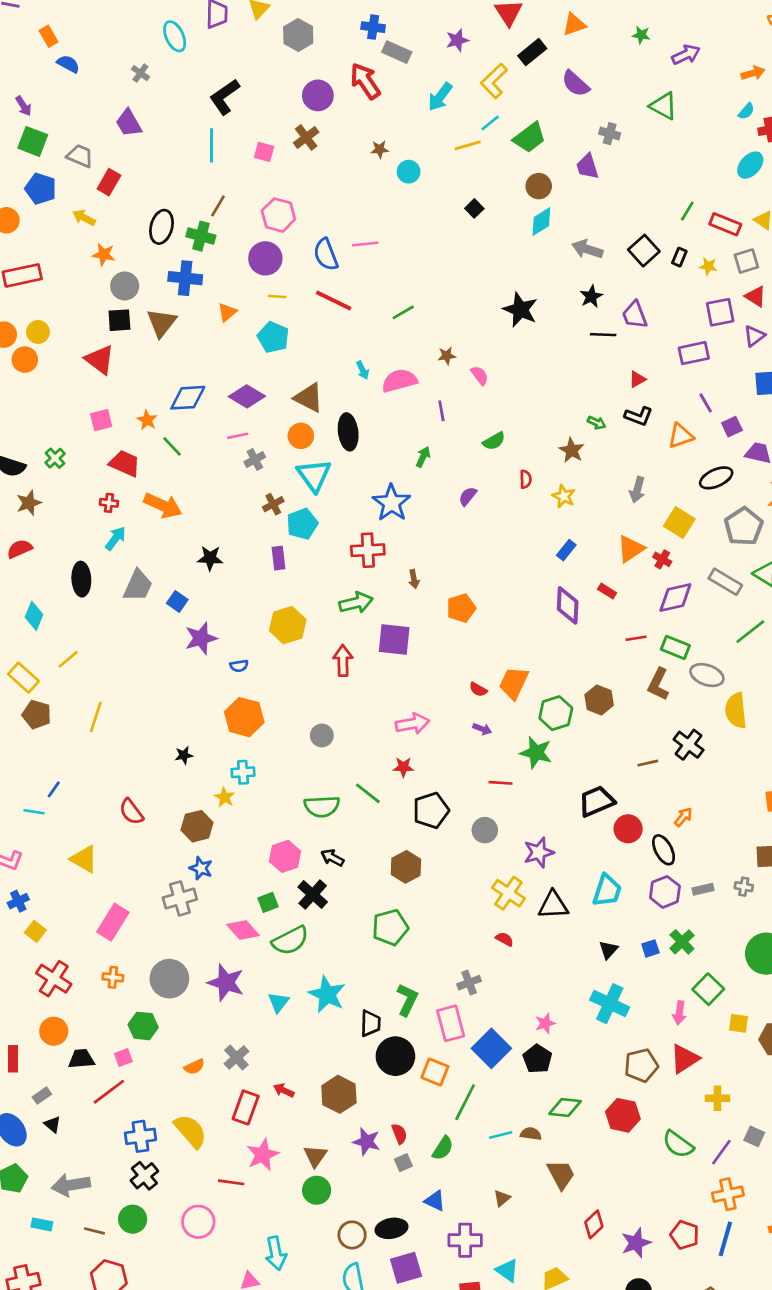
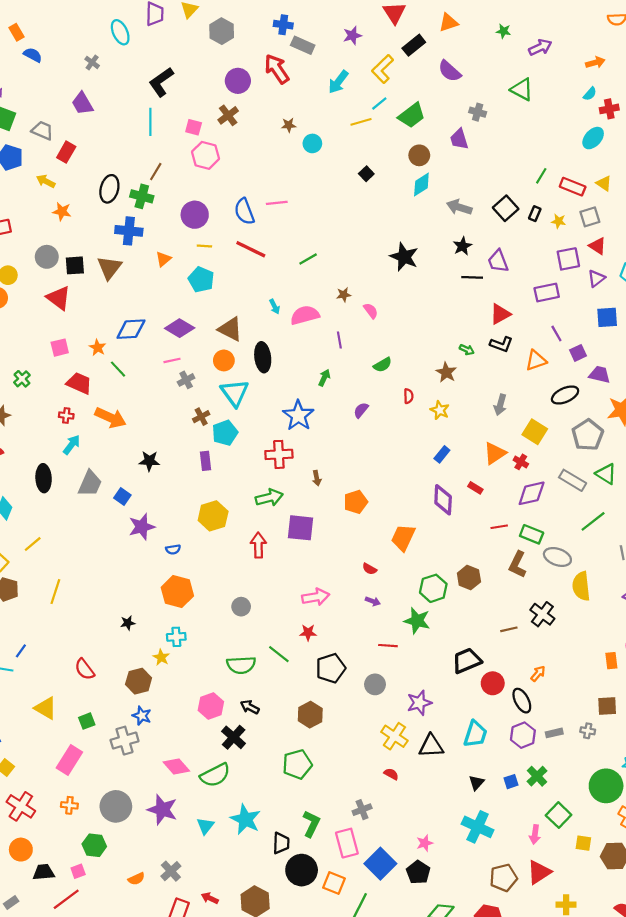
pink hexagon: (278, 215) -> (205, 155), moved
gray circle: (125, 286) -> (47, 257), moved
red triangle: (637, 379) -> (500, 314), size x1.5
orange trapezoid: (514, 683) -> (403, 538), moved
green square: (268, 902) -> (87, 721), moved

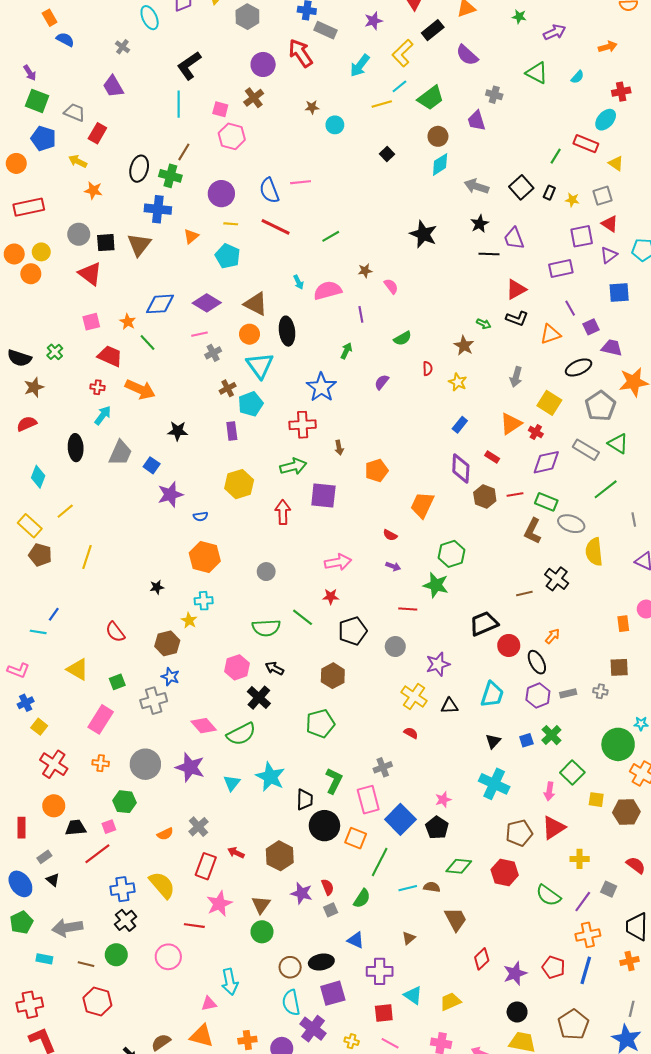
cyan semicircle: (590, 94) -> (577, 77), moved
red rectangle: (573, 187) -> (586, 144), moved
brown hexagon: (469, 577) -> (485, 497), moved
black triangle: (431, 746) -> (449, 706), size x0.7

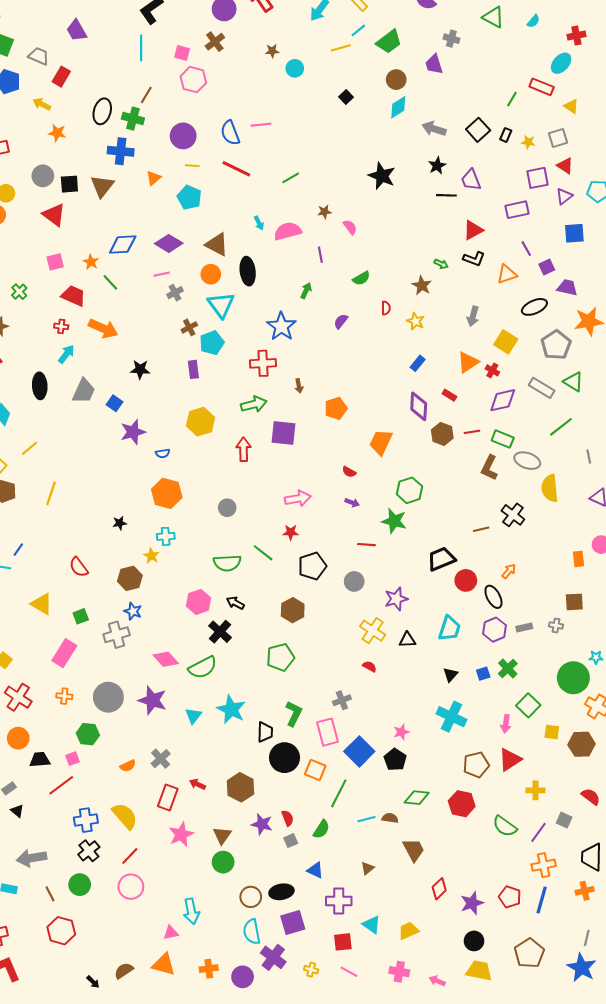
red line: (194, 926) -> (130, 856), moved, turned -54
brown line: (86, 964) -> (50, 894), turned 49

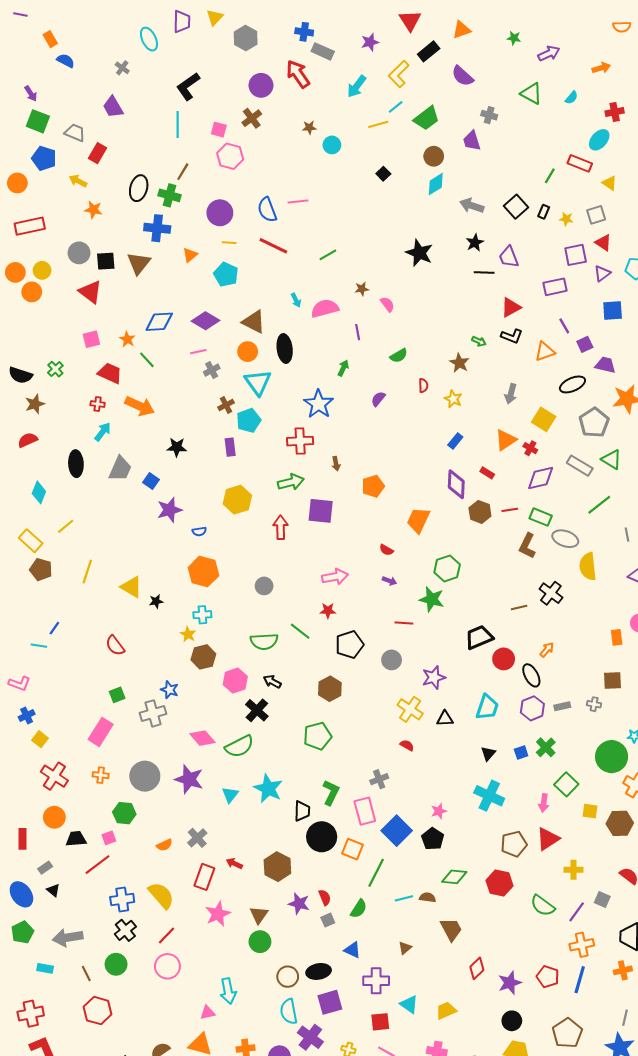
brown hexagon: (130, 578) -> (203, 657), moved
yellow triangle: (42, 604) -> (131, 587), moved

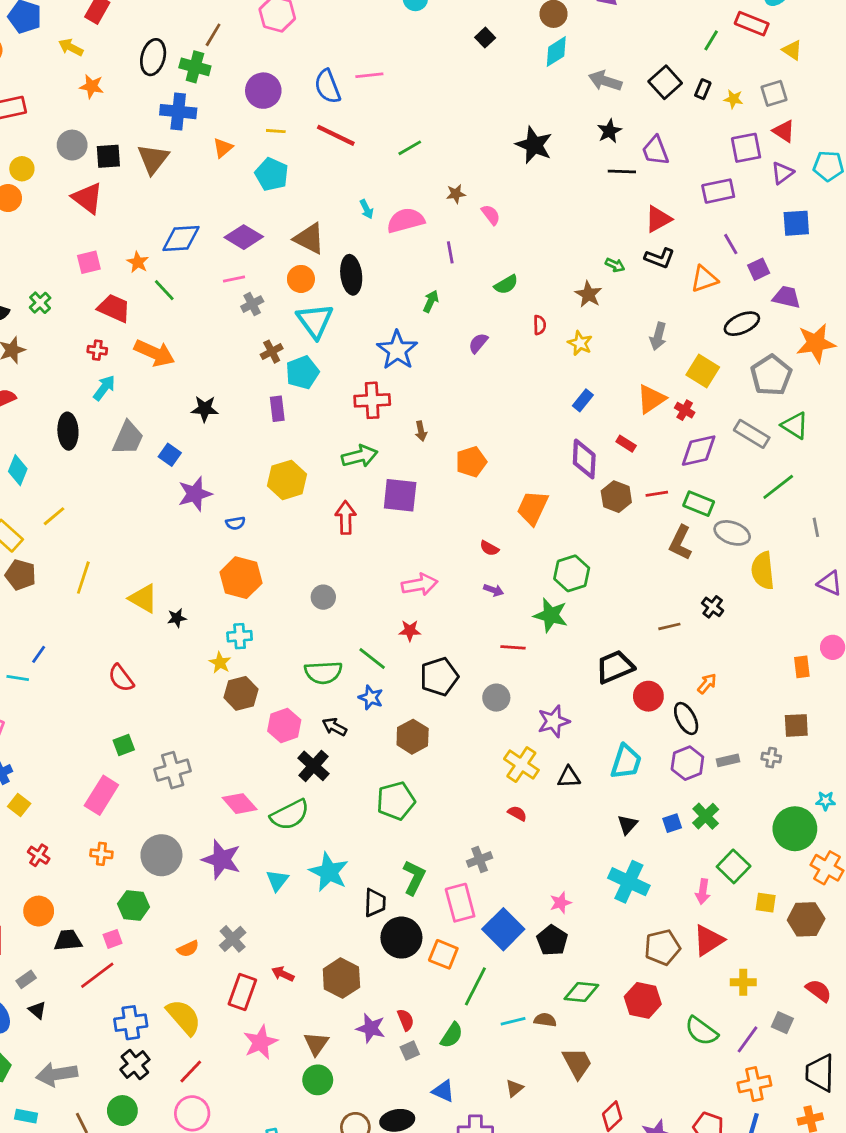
black cross: (551, 593) -> (713, 607), size x0.7
blue star: (169, 690) -> (371, 698), moved
red cross: (54, 776) -> (39, 855), size x0.6

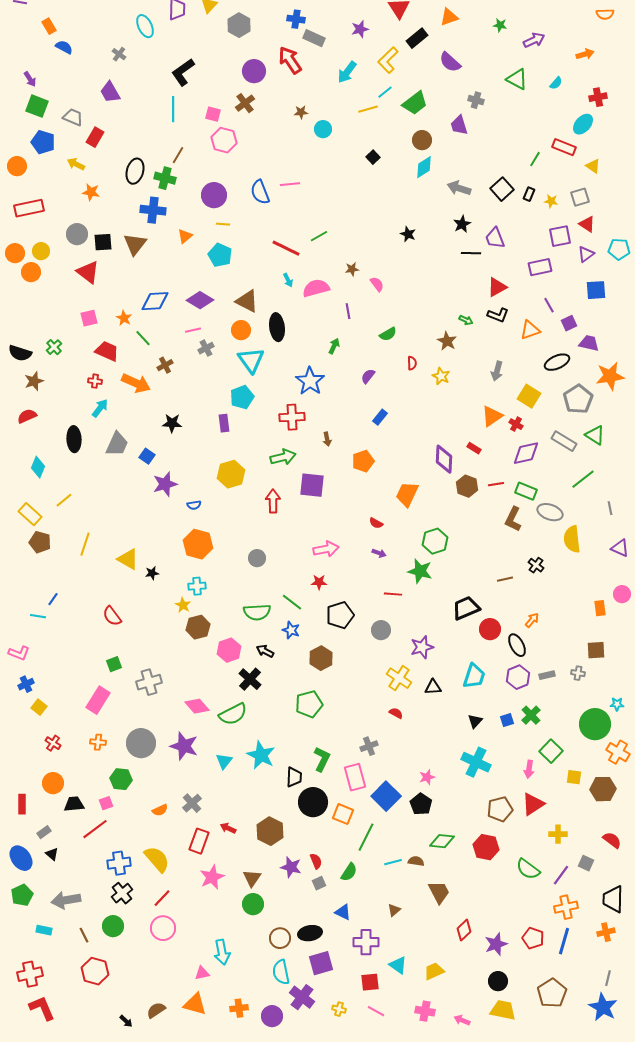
red line: (336, 135) -> (286, 248), moved
black star: (534, 145) -> (408, 234), size x0.6
brown cross: (272, 352) -> (165, 365), moved
blue rectangle: (583, 400) -> (380, 417), moved

